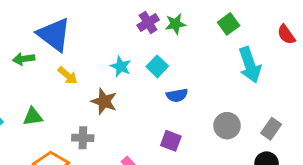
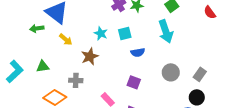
cyan arrow: (250, 65) -> (166, 31), moved
cyan square: (157, 66) -> (125, 33), turned 32
brown star: (104, 101) -> (90, 56), turned 30

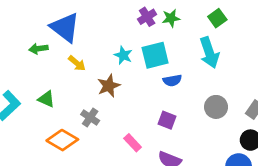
cyan square: (125, 33) -> (155, 55), size x1.5
green triangle: (43, 66) -> (46, 99), turned 32
gray cross: (76, 80) -> (90, 118), turned 32

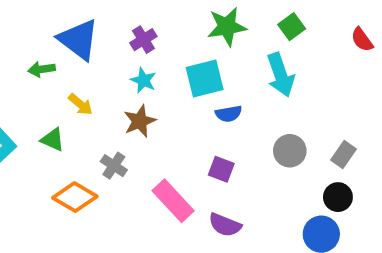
purple cross: (147, 17) -> (143, 40), moved
green star: (171, 18) -> (227, 27), size x1.5
cyan star: (123, 55) -> (143, 80), moved
yellow arrow: (77, 63) -> (80, 104), moved
pink rectangle: (133, 143) -> (173, 201), size x1.6

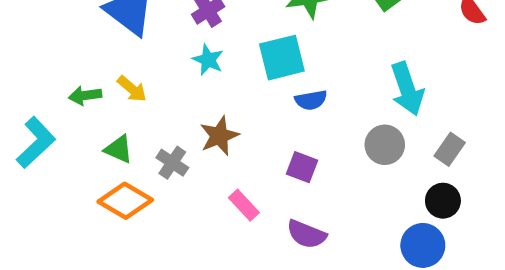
green arrow: (42, 69) -> (85, 96), moved
cyan arrow: (281, 75) -> (407, 89), moved
brown star: (140, 121) -> (219, 136), moved
green triangle: (53, 140) -> (119, 149), moved
pink rectangle: (173, 201) -> (244, 205), size x0.6

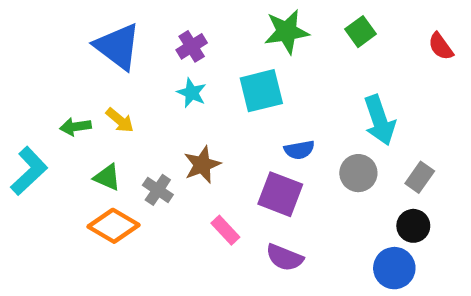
blue semicircle: (311, 100) -> (299, 150), moved
purple square: (302, 167) -> (280, 194), size x1.5

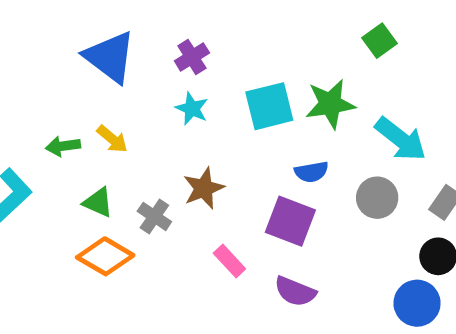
green star: (287, 32) -> (330, 104), moved
cyan arrow: (380, 120) -> (401, 139), turned -33

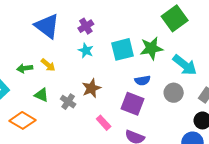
green square: (379, 41) -> (175, 18), size x1.6
orange diamond: (105, 256) -> (23, 120), moved

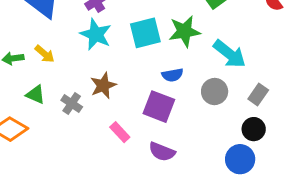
cyan star: (86, 50) -> (96, 34), size x1.5

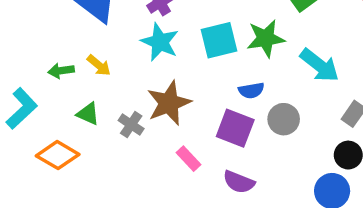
brown star: (103, 85) -> (169, 103), size x1.4
gray circle: (215, 92) -> (284, 119), moved

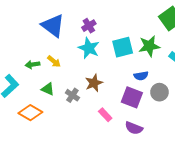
brown star: (169, 103) -> (94, 83), size x0.7

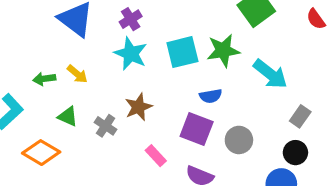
gray circle: (159, 92) -> (239, 140), moved

